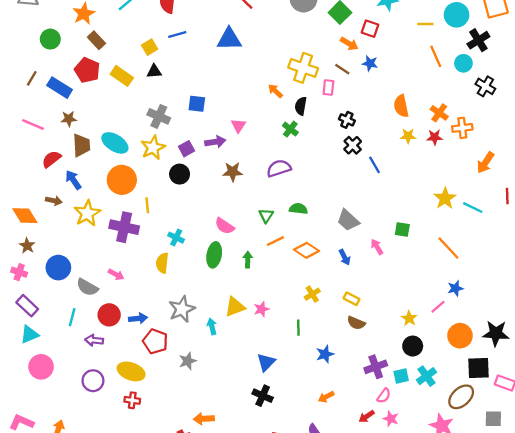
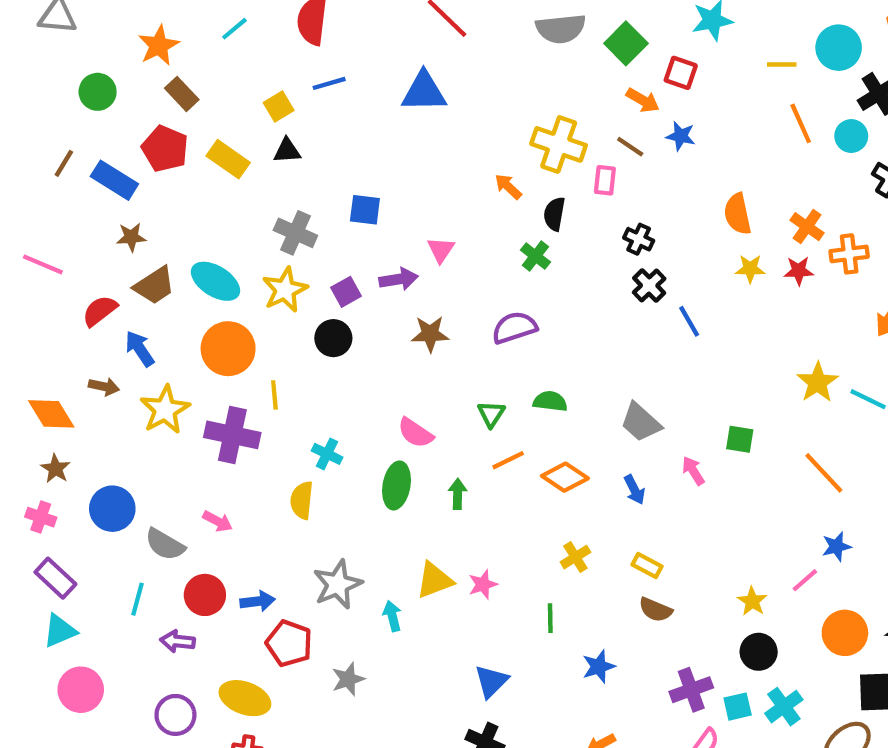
pink line: (33, 124) -> (43, 264), moved
brown trapezoid: (81, 145) -> (154, 285), turned 60

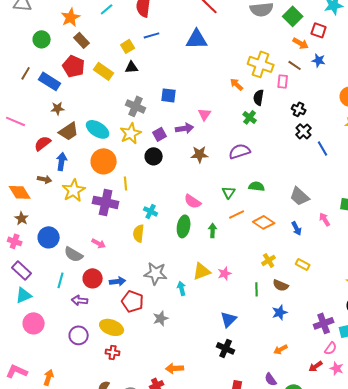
blue arrow: (140, 349) -> (62, 161), turned 42
gray star: (338, 584) -> (156, 273), turned 30
brown semicircle: (655, 610) -> (281, 285), moved

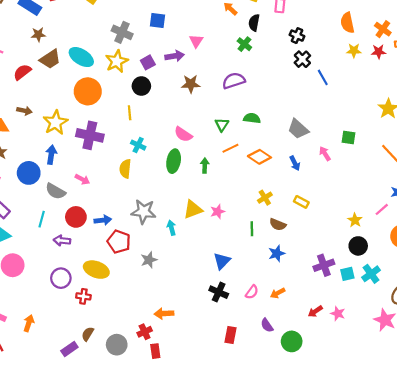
blue arrow: (62, 161) -> (51, 155), moved
yellow line: (126, 183) -> (130, 113), moved
pink semicircle: (331, 348) -> (252, 292), moved
red cross: (113, 352) -> (83, 296), moved

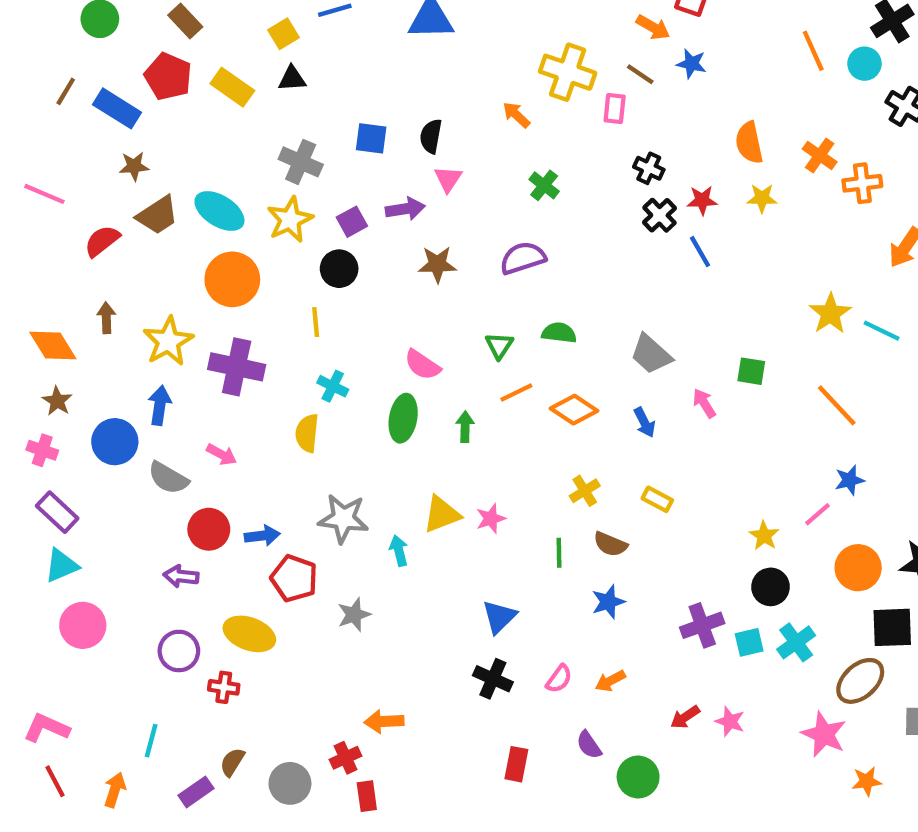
black semicircle: (254, 23) -> (431, 136), moved
red star: (379, 52) -> (702, 200), moved
brown arrow: (24, 111) -> (106, 318), turned -104
cyan line: (42, 219) -> (151, 741), moved
orange arrow: (29, 323) -> (115, 790), moved

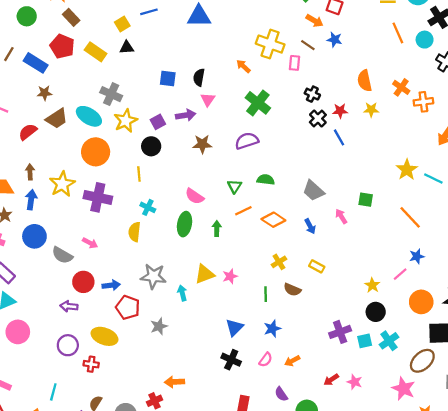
gray cross: (301, 162) -> (111, 94), moved
green cross: (544, 185) -> (258, 103), size x1.6
blue arrow: (160, 405) -> (31, 200), moved
blue star: (608, 602) -> (272, 329), moved

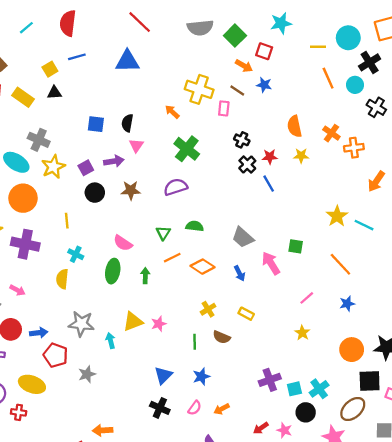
black circle: (151, 146) -> (95, 193), moved
pink arrow: (341, 216) -> (271, 263), size x1.5
pink line: (400, 274) -> (307, 298), moved
black circle: (376, 312) -> (306, 412), moved

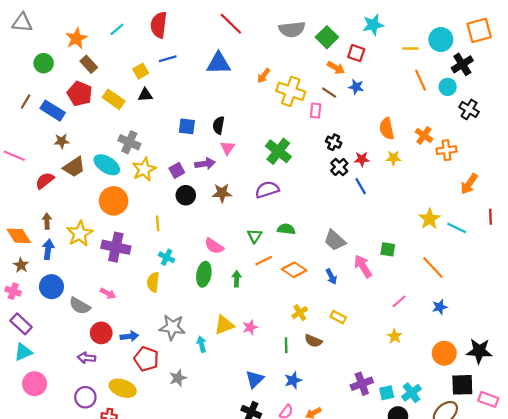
orange arrow: (172, 112) -> (264, 76), moved, turned -96

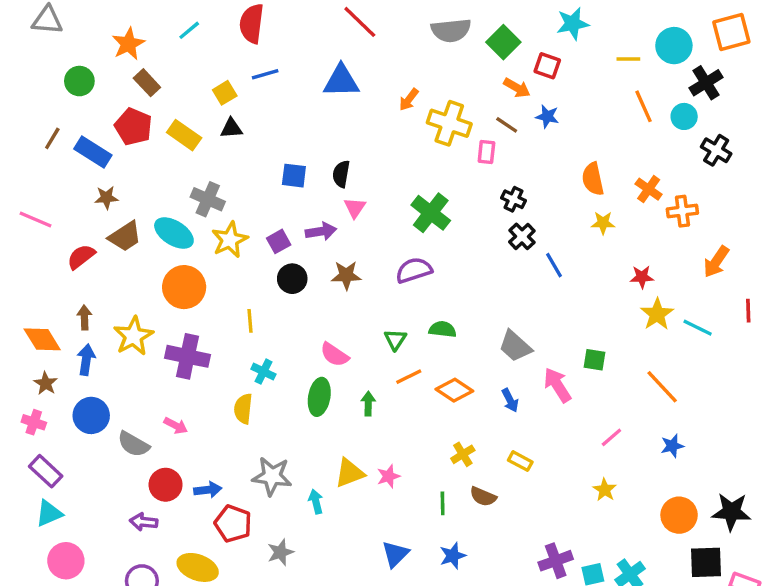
red star: (362, 159) -> (642, 277), moved

